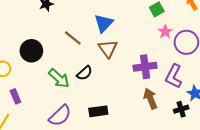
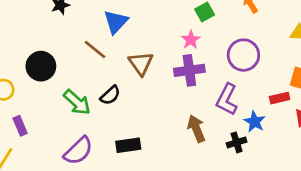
blue triangle: (104, 23) -> (116, 22), moved
pink star: (165, 32) -> (191, 40), moved
purple cross: (145, 67) -> (189, 70), moved

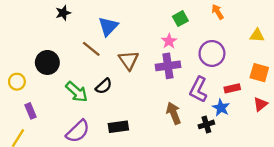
red rectangle: (280, 98) -> (232, 88), moved

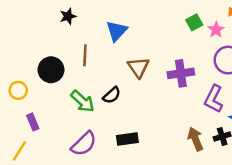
pink star: (169, 41) -> (216, 30), moved
brown line: (91, 49) -> (85, 55), moved, turned 54
brown arrow: (174, 113) -> (195, 139), moved

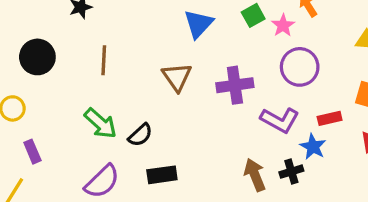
blue triangle: (117, 31) -> (198, 24), moved
black circle: (51, 70) -> (37, 57), moved
black semicircle: (112, 95) -> (140, 135), moved
purple L-shape: (214, 99) -> (280, 120), turned -88

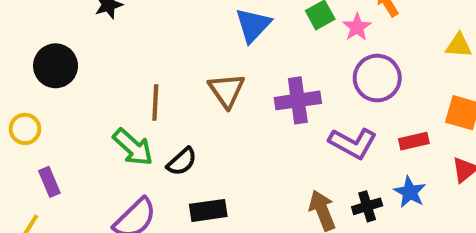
brown line: (104, 60) -> (155, 102), moved
blue star: (313, 147) -> (410, 192), moved

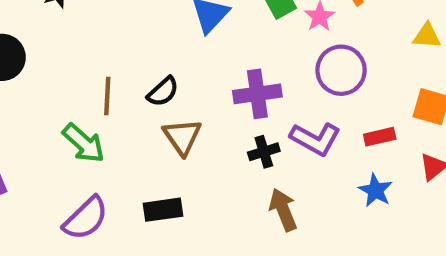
brown triangle: (227, 90) -> (182, 137), moved
black semicircle: (182, 162) -> (163, 92), moved
black cross: (367, 206) -> (264, 152), moved

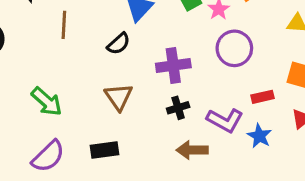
black semicircle: (163, 92) -> (119, 44), moved
brown line: (107, 96) -> (64, 25), moved
purple L-shape: (315, 139) -> (225, 120), moved
brown arrow: (283, 210) -> (192, 150), turned -68

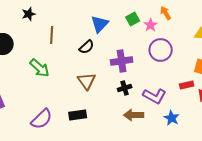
red rectangle: (262, 97) -> (187, 85), moved
green arrow: (47, 102) -> (40, 68), moved
blue star: (259, 136) -> (172, 118), moved

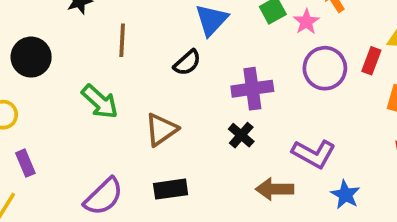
brown triangle: (87, 81) -> (161, 130), moved, turned 30
red rectangle: (187, 85) -> (371, 61), moved, turned -56
black cross: (125, 88) -> (241, 135), moved, turned -32

